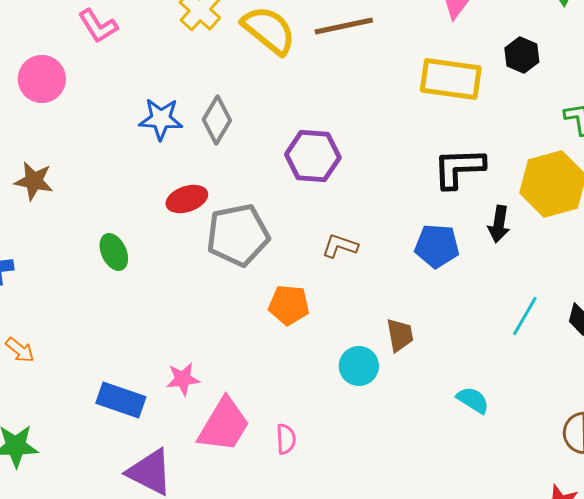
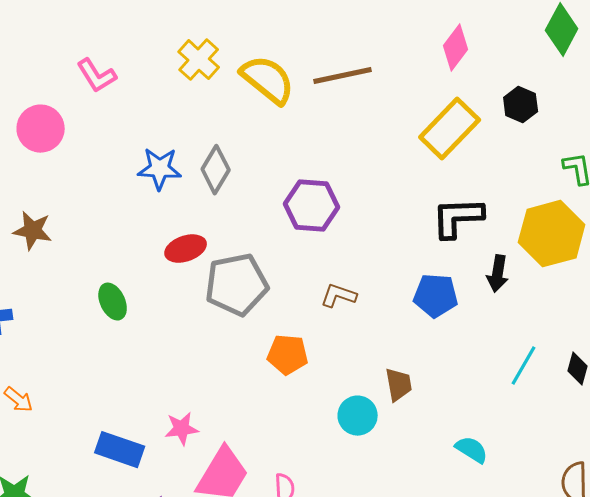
yellow rectangle: (451, 79) -> (450, 129), turned -54

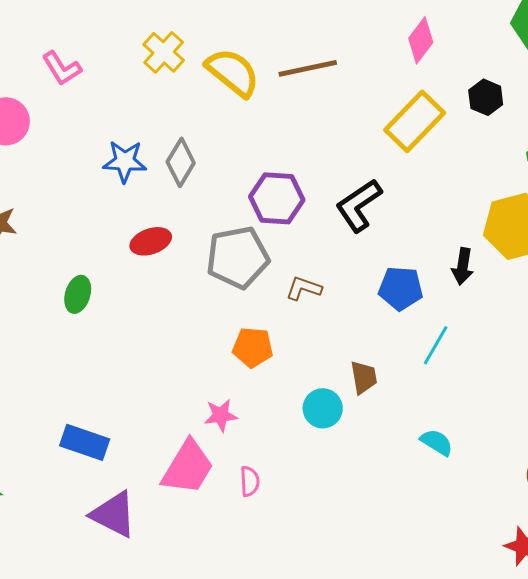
black L-shape: (458, 218) -> (359, 205), moved, turned -32
gray pentagon: (237, 285) -> (238, 257), moved
green ellipse: (113, 302) -> (78, 294), turned 42
cyan line: (524, 366) -> (436, 345), moved
pink star: (182, 429) -> (221, 415), moved

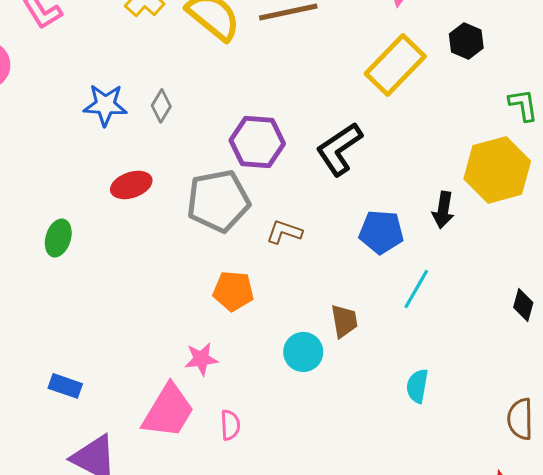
gray diamond: (181, 162) -> (161, 106), size x0.7
blue rectangle: (85, 442) -> (65, 386), size x0.7
cyan semicircle: (437, 442) -> (417, 386), turned -112

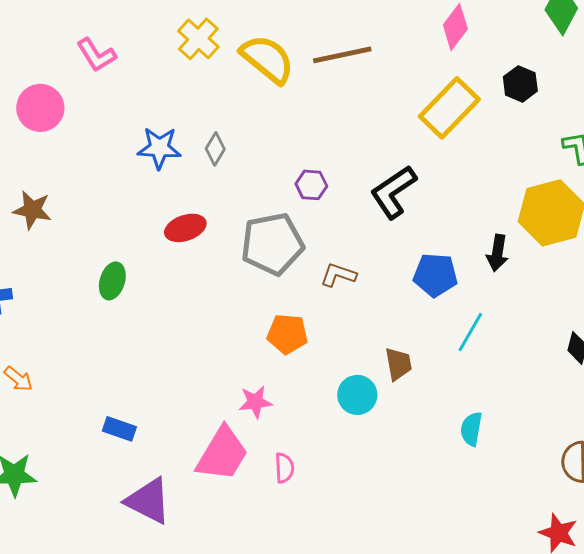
purple hexagon: (257, 142) -> (311, 185), size x0.6

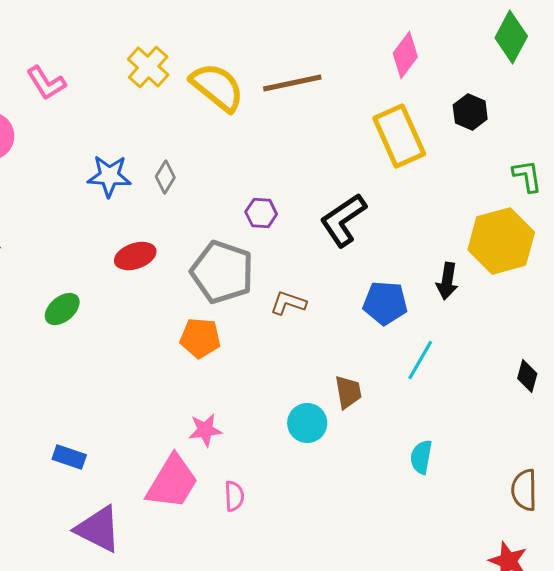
yellow rectangle: (449, 108) -> (399, 136), turned -68
gray pentagon: (272, 244) -> (222, 272), turned 30
green ellipse: (112, 281) -> (62, 309), turned 33
orange pentagon: (287, 334) -> (200, 338), moved

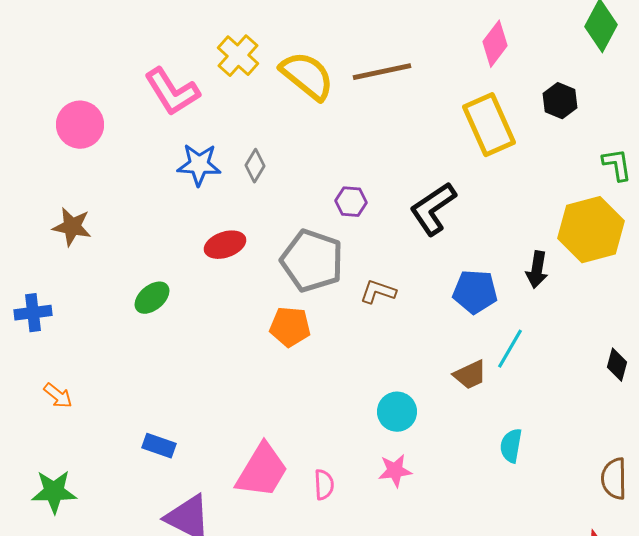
pink L-shape: (46, 83) -> (172, 92), moved, size x1.4
brown trapezoid: (348, 392) -> (470, 375), moved, turned 75
pink star: (205, 430) -> (395, 471), moved

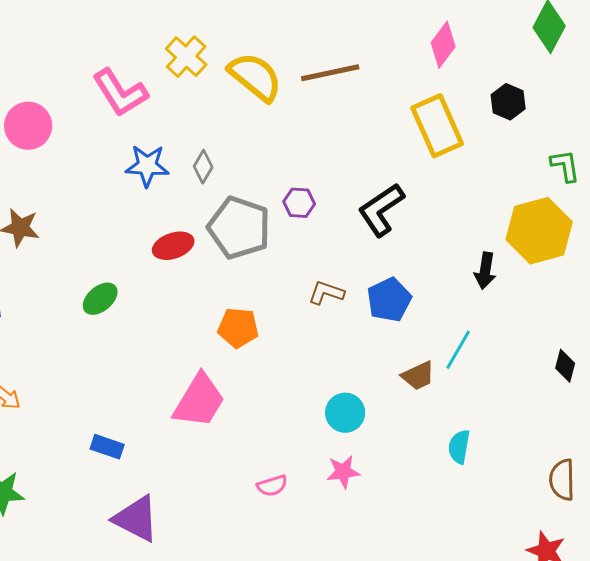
gray pentagon: (312, 261) -> (239, 228), moved
blue pentagon: (475, 292) -> (389, 300), moved, turned -30
pink trapezoid: (262, 471) -> (199, 401), moved
pink semicircle: (324, 485) -> (272, 486), turned 76

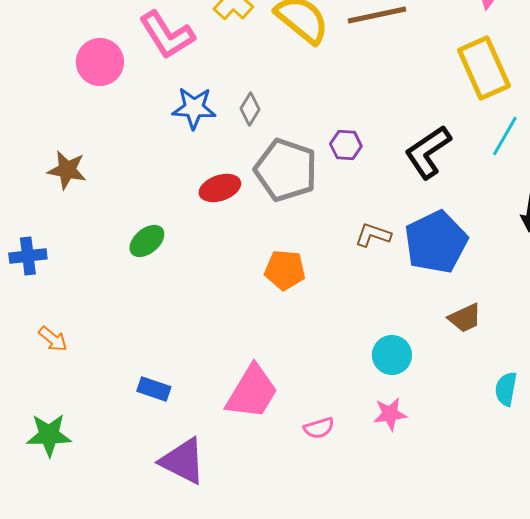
pink circle: (28, 126) -> (100, 62), moved
blue pentagon: (389, 300) -> (436, 242), size x1.4
cyan line: (458, 350) -> (505, 136), moved
pink trapezoid: (199, 401) -> (252, 392), moved

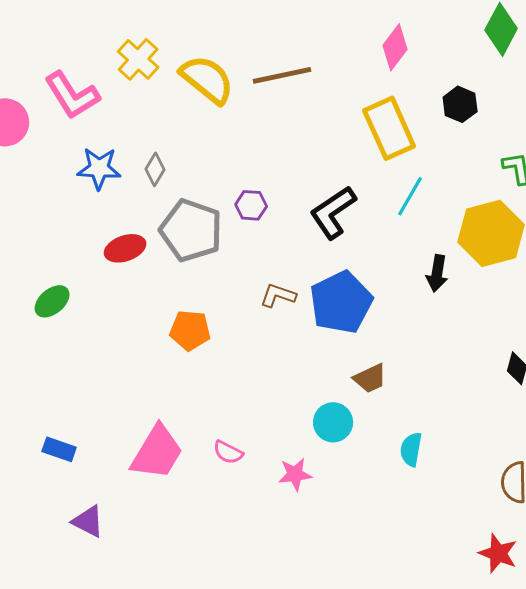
cyan circle: (392, 355) -> (333, 422), moved
pink semicircle: (319, 428) -> (228, 452), moved, turned 44
purple triangle: (183, 461) -> (88, 521), size x0.7

